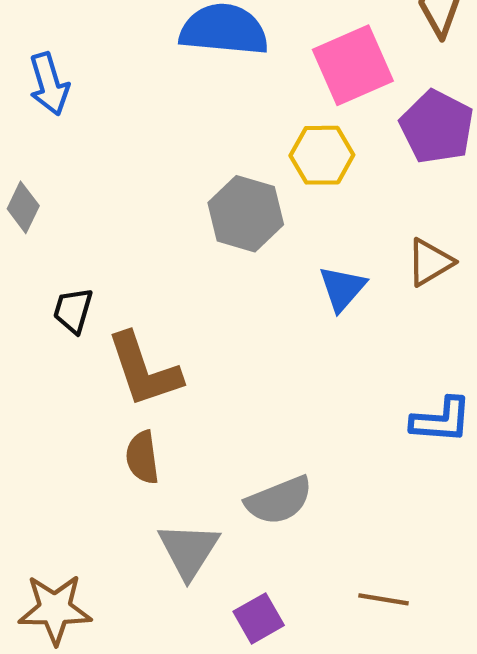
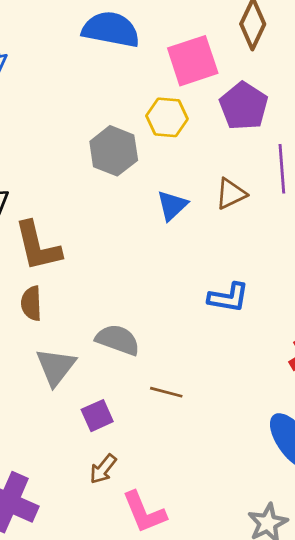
gray semicircle: (279, 500) -> (118, 340), turned -144
brown line: (383, 599) -> (166, 392), moved

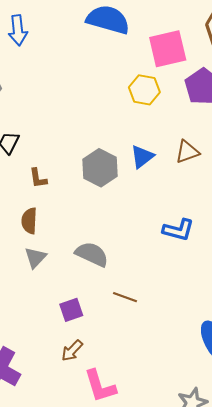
gray hexagon: (114, 151) -> (100, 168), moved
brown L-shape: (38, 246) -> (38, 178), size x0.5
gray triangle: (56, 367) -> (35, 258), moved, size x0.7

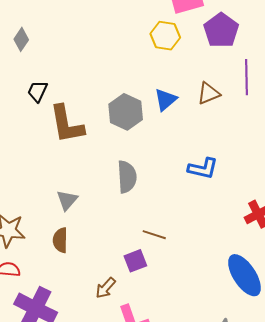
brown L-shape: (38, 178) -> (67, 124), size x2.0
brown semicircle: (29, 221) -> (60, 240), moved
gray semicircle: (92, 254) -> (127, 177), moved, turned 64
purple square: (71, 310) -> (135, 261), moved

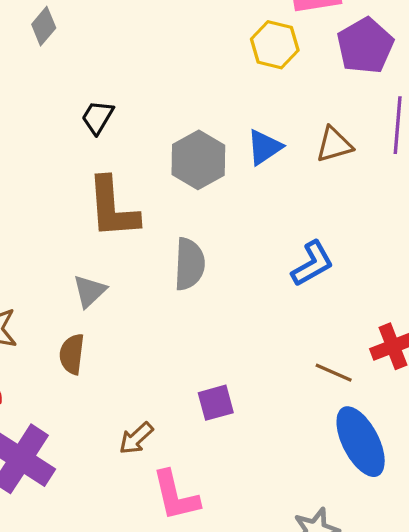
black trapezoid: (38, 91) -> (98, 117), moved
brown L-shape: (67, 124) -> (113, 208), moved
blue L-shape: (203, 168) -> (312, 264), turned -48
brown line: (154, 235) -> (334, 373), moved
purple square: (135, 261) -> (216, 403), moved

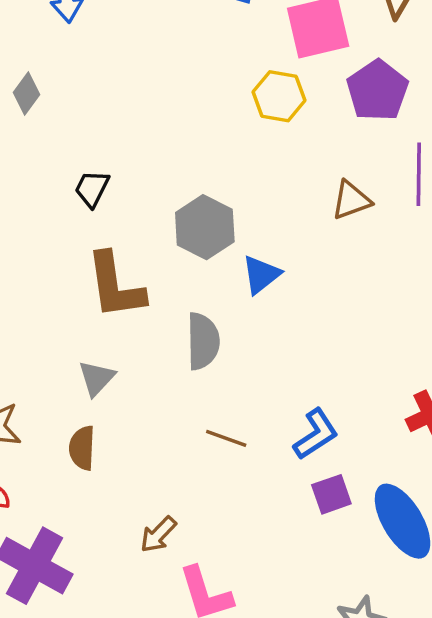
blue triangle: (264, 147) -> (261, 275), moved
blue L-shape: (312, 264) -> (316, 434), moved
brown line: (334, 373) -> (226, 438), moved
purple square: (216, 403) -> (331, 494), moved

